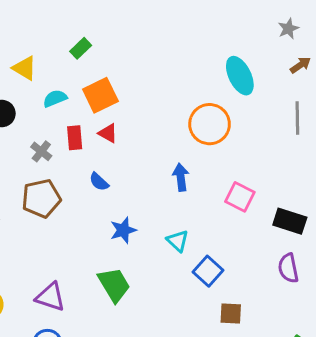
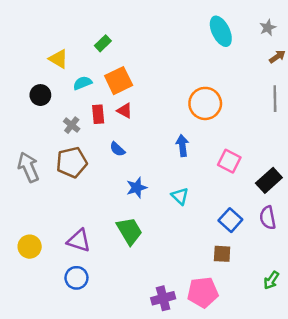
cyan ellipse: (240, 76) -> (221, 31), moved
black rectangle: (290, 221) -> (269, 180), turned -60
blue square: (208, 271) -> (230, 220), moved

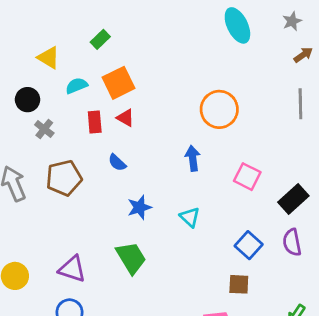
gray cross: (72, 125) -> (44, 129), moved

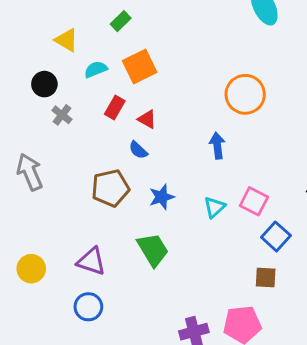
red triangle: (125, 118) -> (147, 119), moved
red rectangle: (95, 122) -> (115, 108), turned 35
pink square: (247, 177) -> (254, 201), moved
brown pentagon: (64, 178) -> (110, 188), moved
cyan triangle: (190, 217) -> (214, 207), turned 35

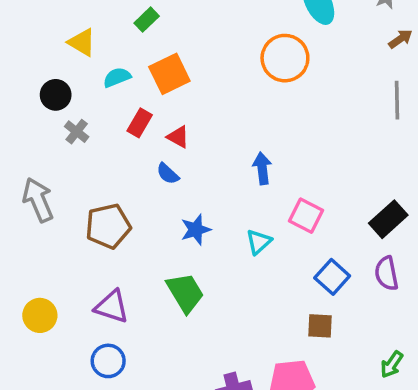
orange circle: (245, 94) -> (285, 58), moved
brown pentagon: (110, 188) -> (108, 226), moved
pink square: (254, 201) -> (306, 216), moved

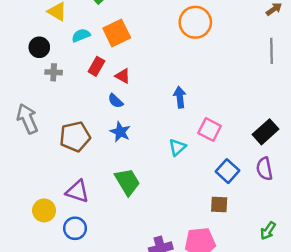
gray cross: (77, 132) -> (54, 72), turned -35
blue star: (196, 230) -> (120, 132), moved, turned -30
yellow circle: (40, 315) -> (44, 210), moved

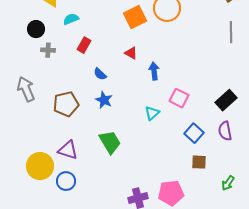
orange square: (117, 33) -> (135, 17), moved
red triangle: (123, 76) -> (131, 53), moved
brown square: (219, 204) -> (199, 162), moved
yellow circle: (44, 210) -> (40, 166), size x1.4

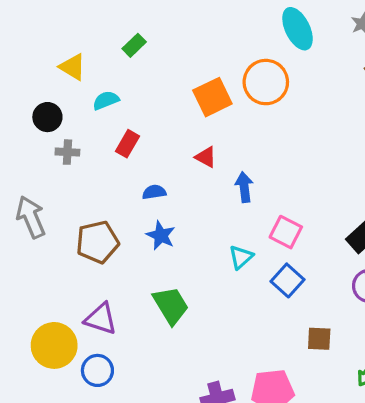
blue semicircle: (100, 74) -> (154, 192), turned 128
blue square: (194, 133) -> (288, 280), moved

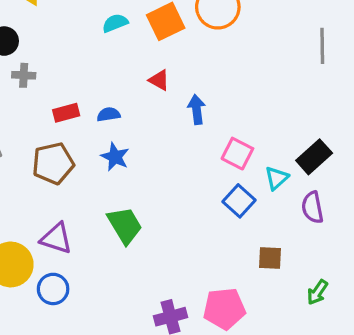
cyan semicircle: (106, 100) -> (115, 23), moved
red rectangle: (127, 144) -> (66, 113), moved, turned 45
cyan triangle: (241, 257) -> (277, 178), moved

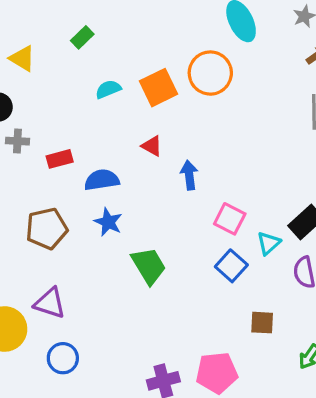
red rectangle: (66, 113) -> (60, 159), moved
blue semicircle: (109, 114) -> (102, 180), size x1.5
green trapezoid: (125, 225) -> (149, 266), moved
blue circle: (53, 289) -> (63, 358), moved

